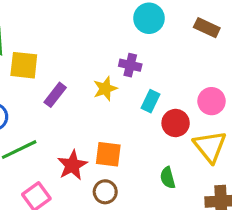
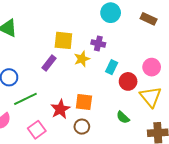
yellow square: (24, 65) -> (63, 40), moved
green semicircle: (168, 178) -> (123, 117), turned -32

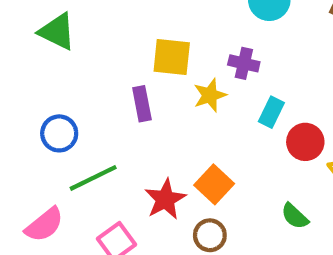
purple rectangle: (49, 63) -> (142, 104), turned -49
orange square: (84, 102) -> (214, 184), turned 36

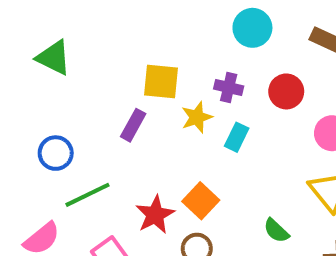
purple rectangle: (142, 104) -> (133, 125), turned 40
cyan rectangle: (271, 112) -> (237, 137), moved
red circle: (305, 142) -> (286, 91), moved

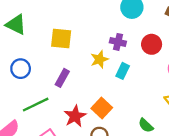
yellow square: (161, 82) -> (61, 38), moved
purple rectangle: (133, 125) -> (62, 78), moved
blue circle: (56, 153) -> (21, 69), moved

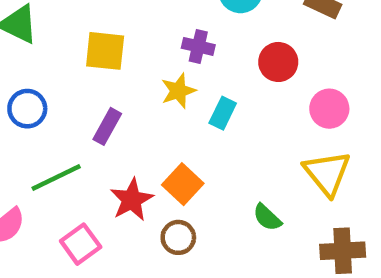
purple cross: (118, 42) -> (198, 46), moved

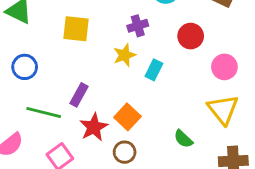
purple cross: (198, 46) -> (138, 26), turned -30
purple rectangle: (107, 126) -> (79, 95), moved
green line: (56, 177) -> (44, 112), turned 40

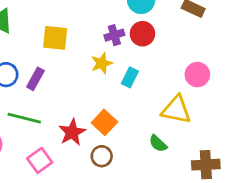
red circle: (191, 36) -> (142, 34), moved
purple rectangle: (79, 95) -> (35, 79), moved
yellow triangle: (223, 110) -> (176, 110), moved, turned -40

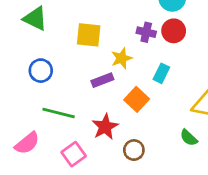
purple cross: (114, 35) -> (146, 32), turned 30
yellow star: (102, 63) -> (122, 58), moved
purple rectangle: (35, 79) -> (102, 80), moved, turned 40
orange square: (104, 122) -> (137, 99), moved

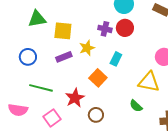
green triangle: (35, 19) -> (37, 19), moved, turned -36
purple rectangle: (102, 80) -> (64, 57), moved
pink semicircle: (27, 143) -> (18, 110), turned 48

